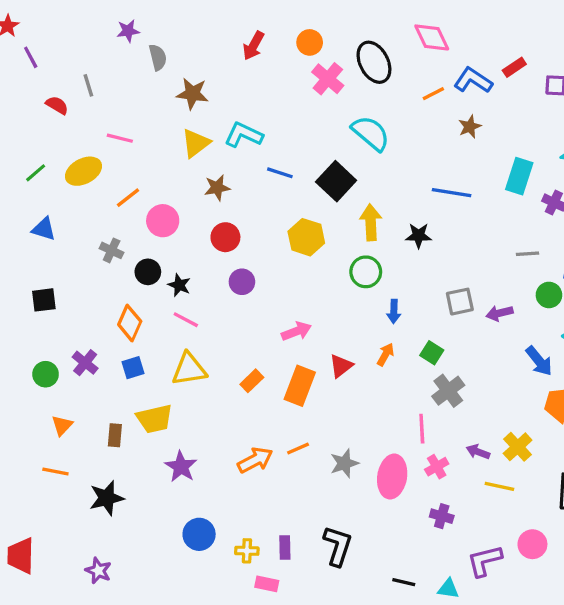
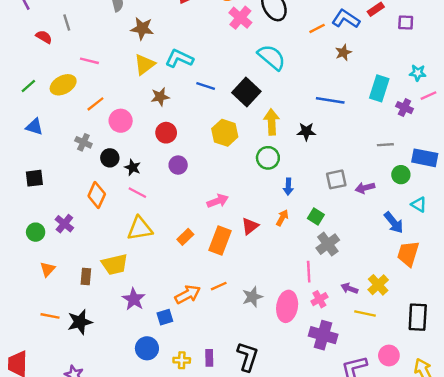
blue square: (133, 368) -> (165, 317), moved
orange line: (55, 472) -> (50, 316), moved
purple cross: (442, 516) -> (323, 335), size x1.6

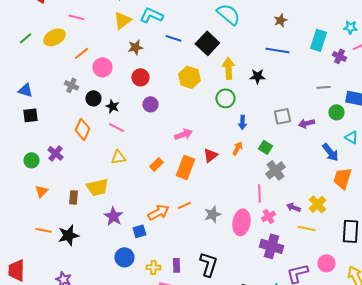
brown star: (343, 52) -> (280, 20), moved
blue triangle: (34, 127) -> (25, 90), moved
yellow triangle: (140, 229) -> (118, 157), size x0.7

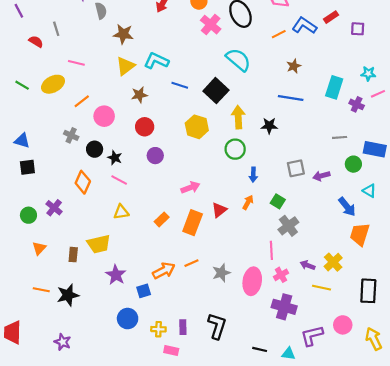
green line: (25, 38) -> (22, 85), turned 72

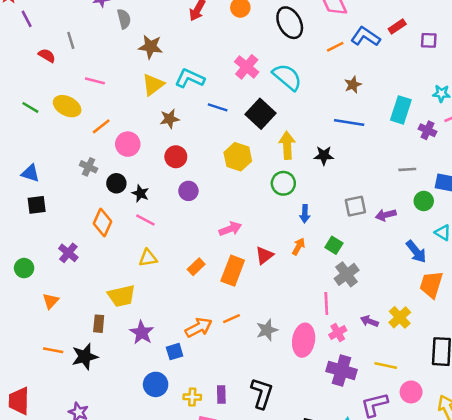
pink cross: (211, 25) -> (247, 67), moved
yellow ellipse: (53, 84) -> (67, 106), turned 55
green circle: (28, 215) -> (24, 268), moved
brown rectangle: (73, 255) -> (99, 324), moved
yellow line: (321, 288) -> (386, 365), moved

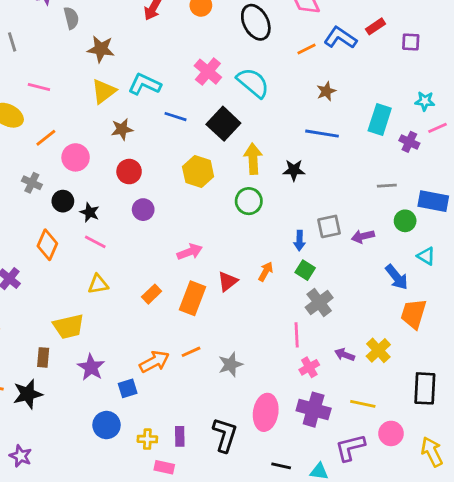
blue arrow: (305, 214) -> (299, 241), moved
pink ellipse: (304, 340) -> (266, 412), moved

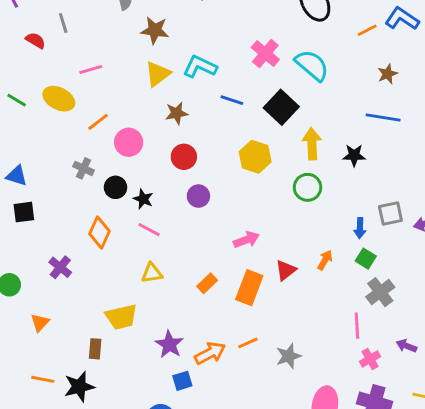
pink line: (39, 87) -> (91, 70), turned -30
purple star: (91, 367) -> (169, 344), moved

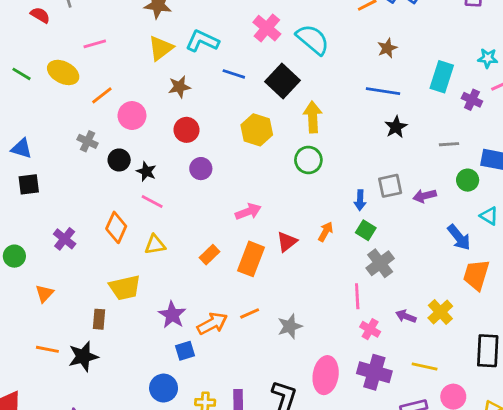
black star: (354, 155) -> (396, 127), moved, turned -30
orange diamond: (100, 232) -> (116, 227), moved
pink cross: (370, 359) -> (370, 329), turned -30

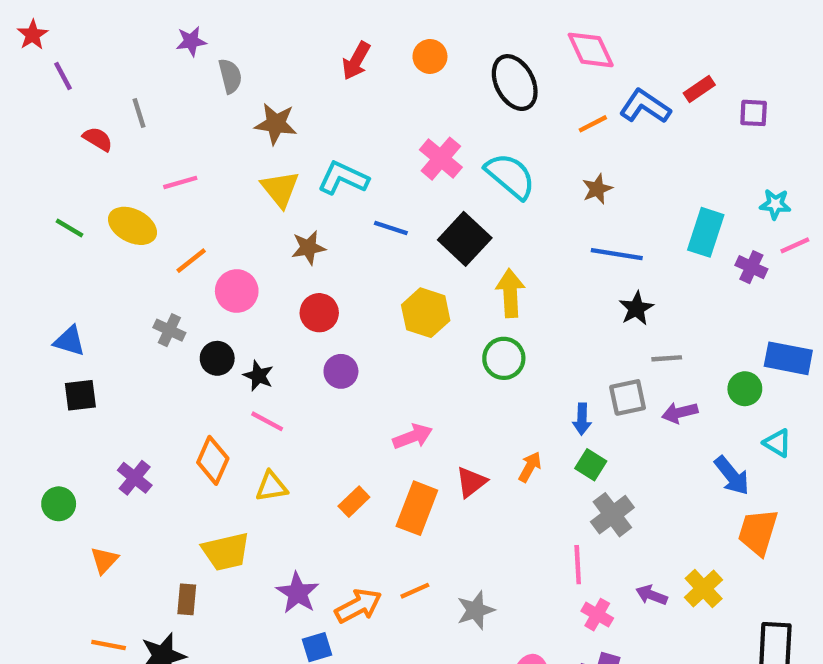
yellow triangle: (161, 48) -> (280, 189), turned -32
brown star: (387, 48) -> (597, 189), moved
gray line: (449, 144) -> (667, 358), moved

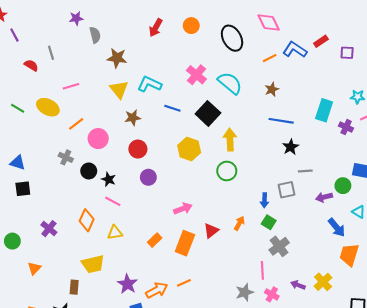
purple arrow: (680, 413) -> (324, 197), moved
gray star: (476, 610) -> (245, 292), moved

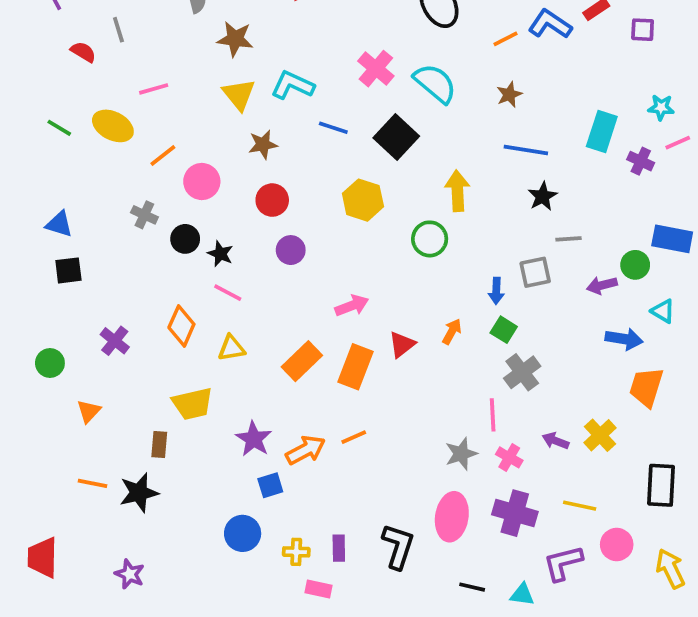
yellow arrow: (230, 140) -> (457, 191), moved
blue arrow: (337, 227) -> (624, 339), turned -42
orange rectangle: (155, 240) -> (302, 361), size x1.5

